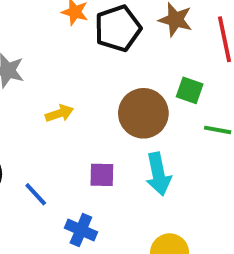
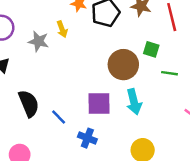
yellow arrow: (59, 113) -> (62, 29), moved, turned 91
purple square: (102, 175) -> (99, 103), size x1.5

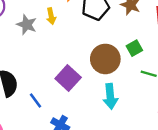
green square: (151, 49) -> (134, 48), turned 35
purple square: (99, 103) -> (68, 78), moved, turned 35

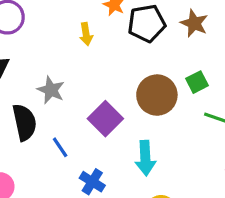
gray star: (27, 25) -> (51, 90), moved
cyan arrow: (110, 96) -> (145, 158), moved

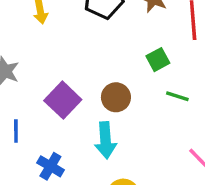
brown circle: (157, 95) -> (116, 97), moved, size x0.7
blue line: (60, 147) -> (16, 131), turned 35

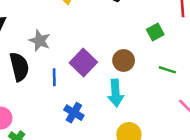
green line: (177, 96) -> (167, 70), moved
blue line: (16, 131) -> (54, 77), moved

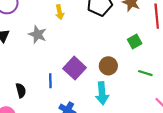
gray star: (40, 41) -> (38, 34), moved
black semicircle: (19, 67) -> (21, 90), moved, size x0.6

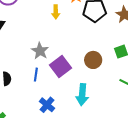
gray star: (38, 34) -> (40, 51), moved
brown circle: (108, 66) -> (93, 60), moved

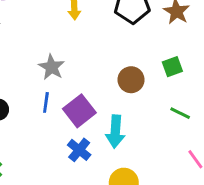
purple square: (61, 67) -> (79, 111), moved
blue cross: (47, 105) -> (79, 150), moved

